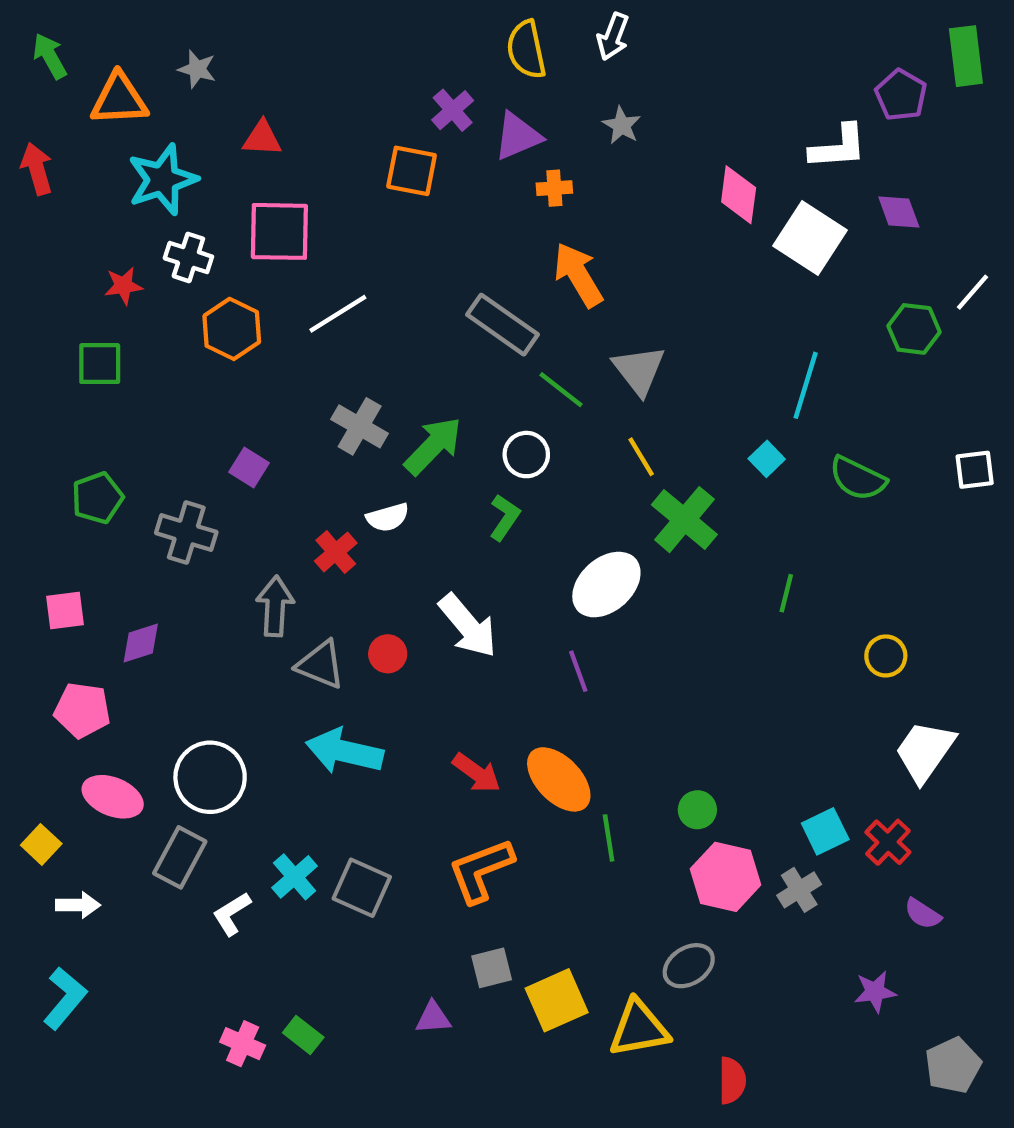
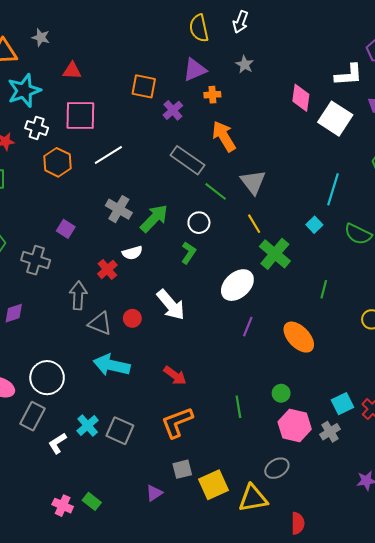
purple cross: (453, 110) -> (173, 110), moved
purple line: (578, 671) -> (248, 327), moved, turned 42
orange ellipse: (559, 779) -> (299, 337), moved
purple triangle: (433, 1018) -> (154, 493), turned -30

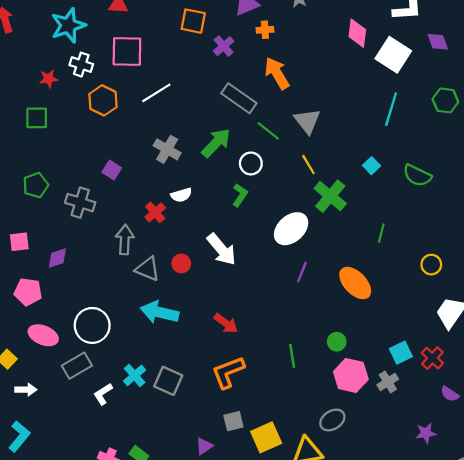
cyan line: (333, 189) -> (391, 109), moved
green arrow: (154, 218) -> (216, 143), moved
gray rectangle: (32, 416) -> (77, 366), turned 32

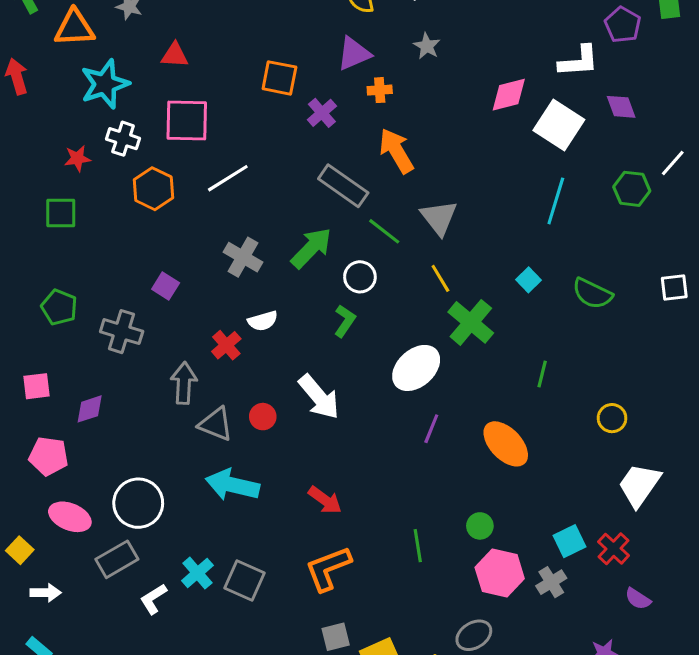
pink diamond: (357, 33) -> (509, 95), turned 68
green pentagon: (36, 185) -> (59, 307), turned -30

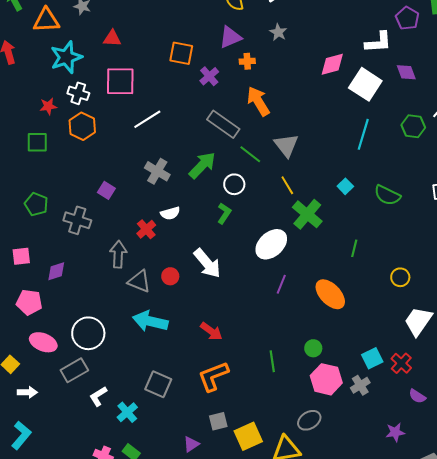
orange hexagon: (153, 189) -> (82, 126), moved
cyan cross: (197, 573) -> (127, 412), moved

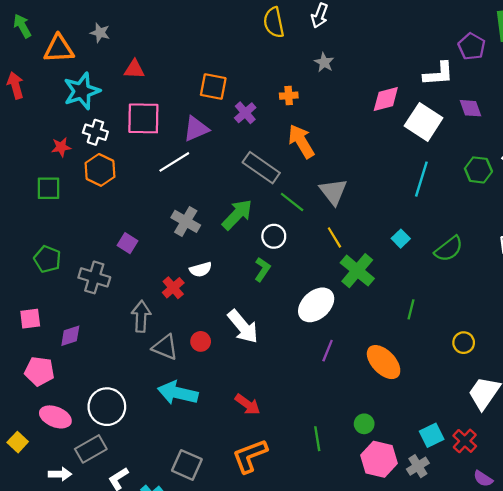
purple triangle: (230, 37) -> (196, 129), moved
green semicircle: (387, 195) -> (449, 249), turned -64
white arrow: (27, 392) -> (60, 474), moved

